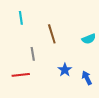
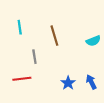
cyan line: (21, 18) -> (20, 27), moved
blue star: (65, 70) -> (68, 83), moved

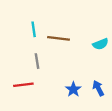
cyan line: (20, 27) -> (34, 29), moved
brown line: (54, 36) -> (59, 38), turned -66

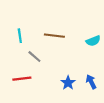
cyan line: (34, 29) -> (20, 36), moved
gray line: (37, 61) -> (34, 57), turned -40

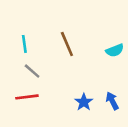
brown line: (54, 36) -> (67, 44), turned 60
gray line: (34, 57) -> (32, 71), moved

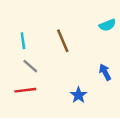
cyan semicircle: (115, 50) -> (107, 25), moved
blue arrow: (112, 101) -> (105, 72), moved

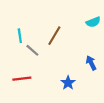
brown line: (63, 41) -> (54, 36), turned 54
gray line: (30, 66) -> (32, 50), moved

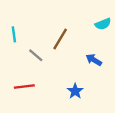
cyan line: (20, 36) -> (14, 34), moved
blue arrow: (91, 63) -> (94, 60), moved, turned -32

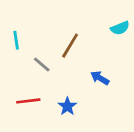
blue arrow: (94, 60) -> (100, 78), moved
blue star: (75, 91) -> (67, 106), moved

